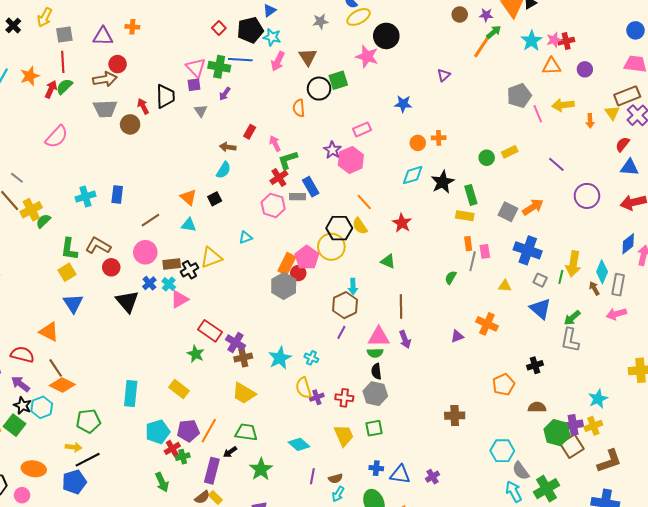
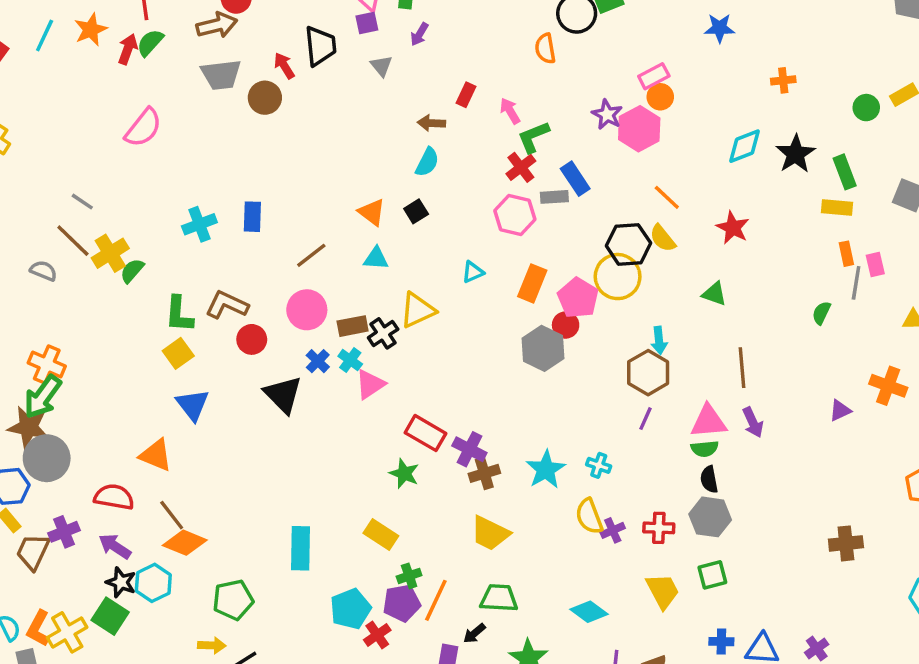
orange circle: (418, 143) -> (660, 97), moved
orange rectangle: (287, 264) -> (532, 283), moved
green cross: (183, 457) -> (409, 576), moved

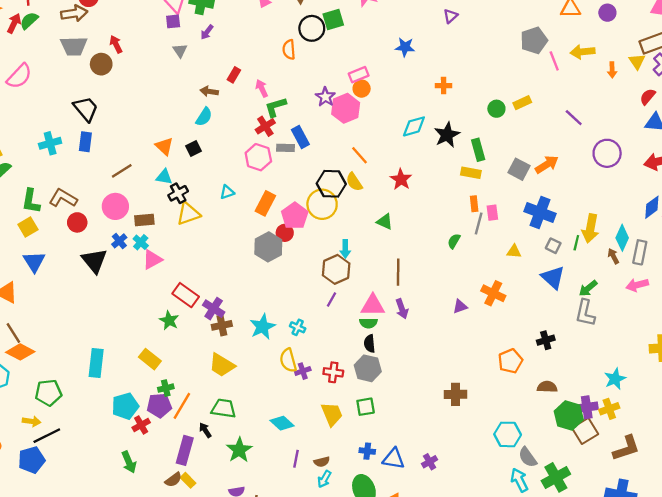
black trapezoid: (320, 46) -> (86, 109), moved, turned -40
black cross: (383, 333) -> (178, 193), moved
black arrow: (474, 633) -> (205, 430), turned 91

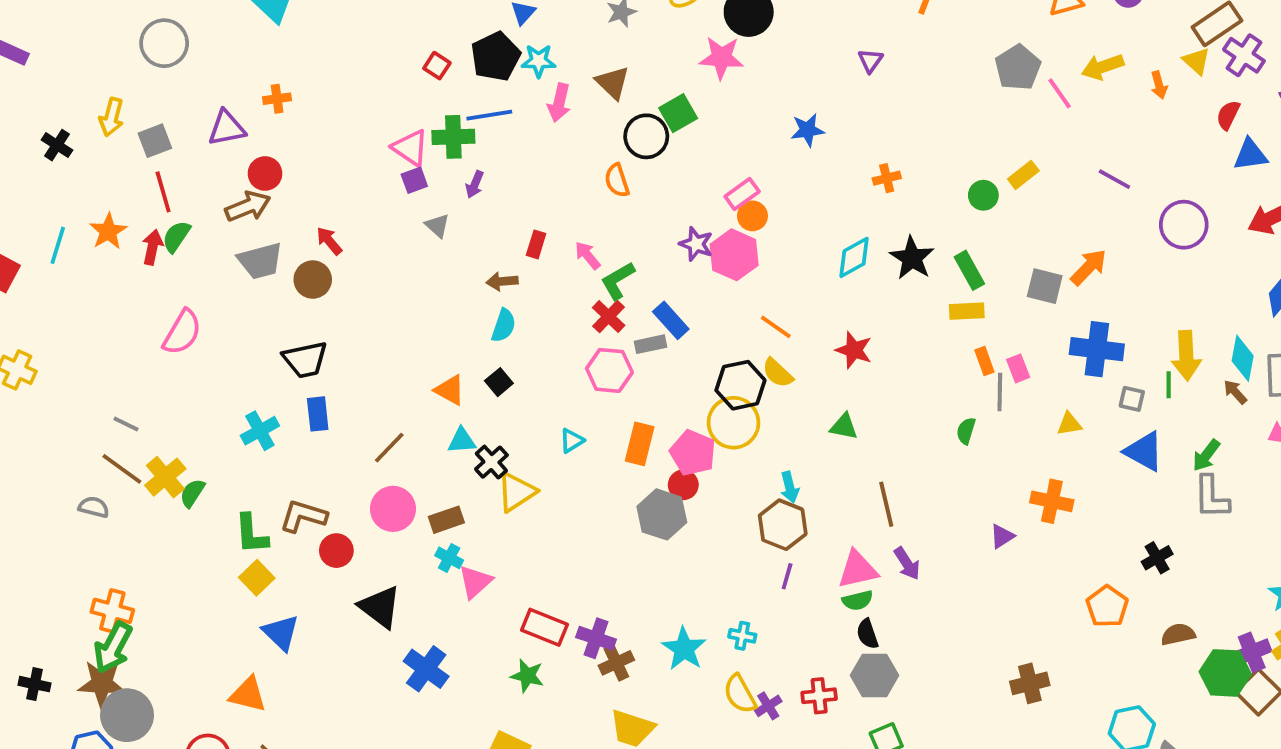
black trapezoid: (86, 109) -> (305, 360), turned 132
blue cross: (119, 241) -> (426, 669), moved, size x1.6

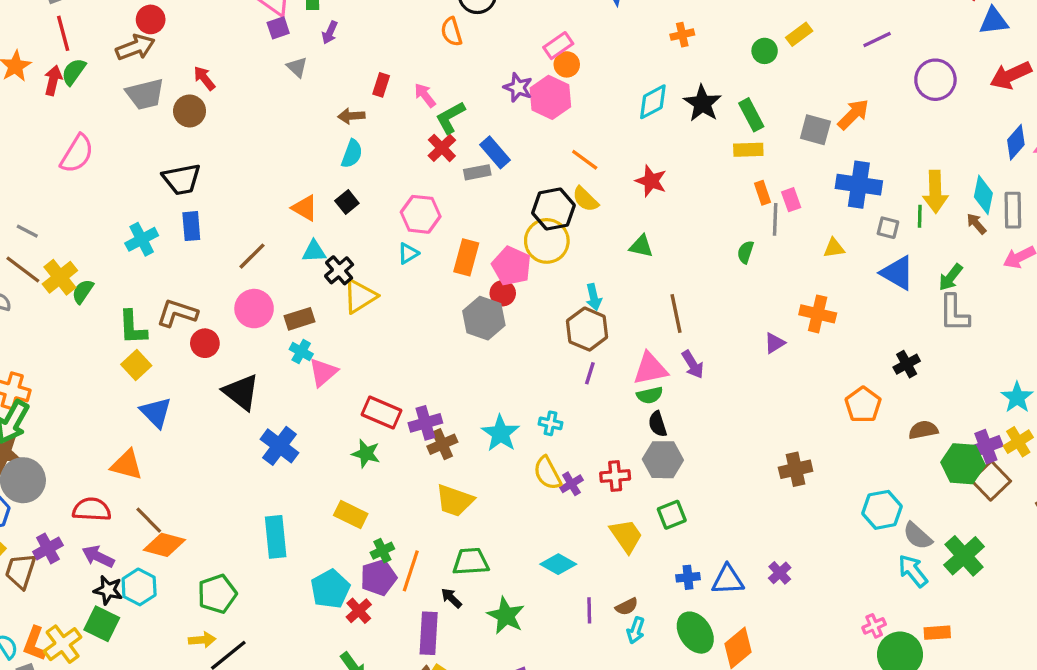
purple line: (1114, 179) -> (877, 40), turned -56
pink hexagon: (609, 370) -> (421, 214), moved
purple cross: (596, 638) -> (425, 423), turned -36

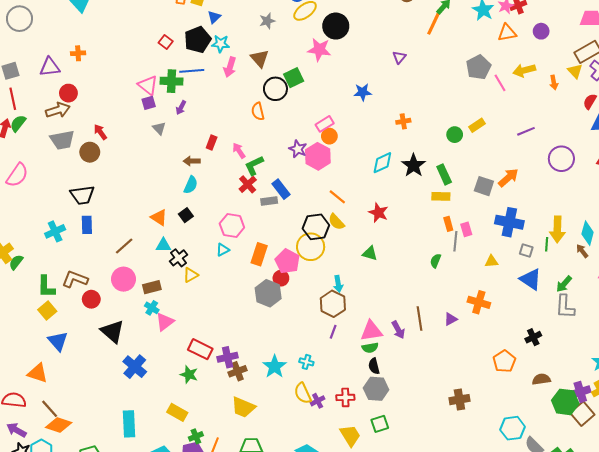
yellow triangle: (360, 296) -> (191, 275), size x0.7
brown line: (676, 313) -> (419, 318), moved

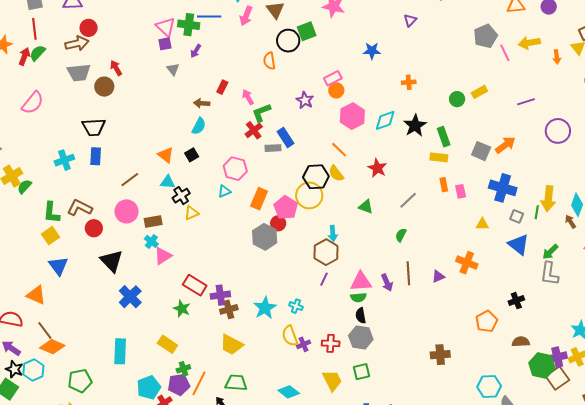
pink hexagon: (318, 156) -> (352, 116), moved
gray line: (455, 241) -> (408, 200), moved, turned 36
green semicircle: (436, 261) -> (401, 235), moved

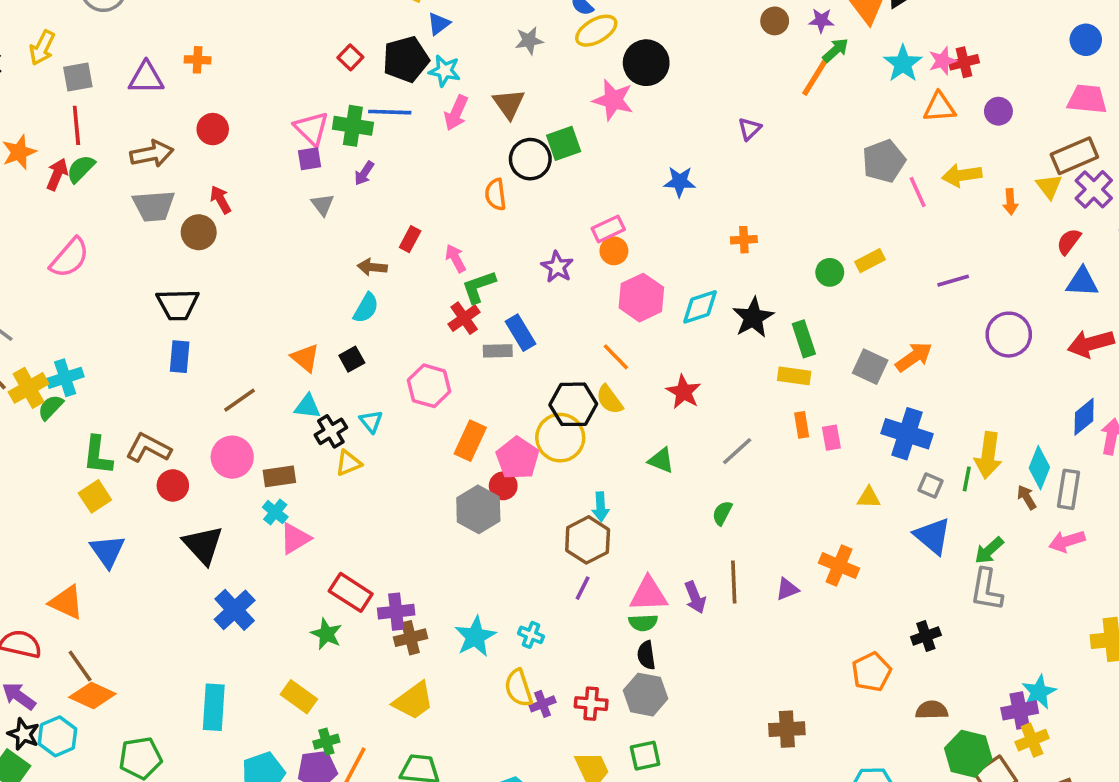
red circle: (89, 28) -> (213, 129), moved
cyan cross: (64, 160) -> (65, 378), moved
cyan triangle: (224, 191) -> (371, 421), moved, turned -48
yellow trapezoid: (231, 345) -> (414, 701), turned -65
purple cross: (557, 357) -> (1020, 710), moved

